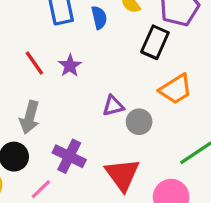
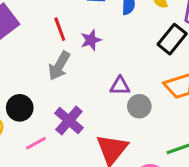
gray arrow: (30, 117) -> (59, 66), moved

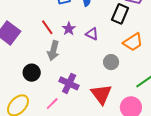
purple triangle: (120, 86) -> (92, 34), moved, turned 40
black circle: (20, 108) -> (32, 73), moved

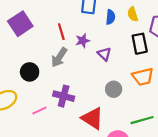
black rectangle: (120, 14) -> (140, 44), turned -54
purple cross: (69, 83) -> (64, 96), turned -30
red triangle: (101, 94) -> (92, 118), turned -40

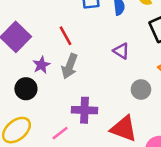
purple star: (83, 41) -> (41, 65), moved
black circle: (30, 72) -> (26, 89), moved

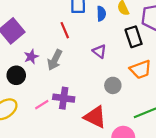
red line: (66, 36) -> (65, 30), moved
pink line: (60, 133) -> (42, 105), moved

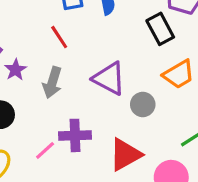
purple triangle: (99, 51) -> (109, 78), moved, size x1.6
purple star: (31, 57) -> (16, 70), moved
red triangle: (95, 117) -> (125, 155), turned -45

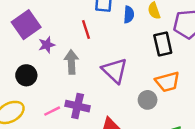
gray arrow: (52, 83) -> (71, 62), turned 145
gray circle: (143, 104) -> (148, 100), moved

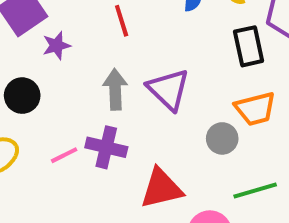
gray arrow: (71, 62) -> (115, 89), moved

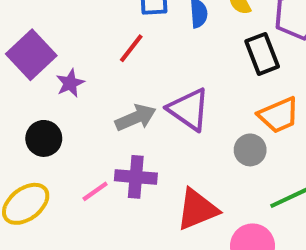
red line: (122, 21) -> (131, 48), turned 64
gray arrow: (115, 89) -> (136, 118), turned 78

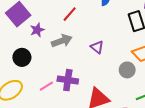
purple triangle: (189, 109) -> (97, 47), size x0.6
gray arrow: (136, 118) -> (62, 41), moved

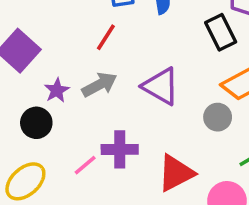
purple star: (37, 30) -> (57, 90), moved
purple triangle: (97, 47) -> (161, 86), size x1.6

